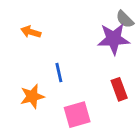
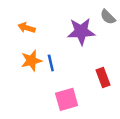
purple star: (114, 39) -> (81, 31), moved
orange star: (32, 96) -> (31, 61), moved

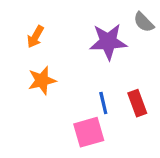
orange arrow: (27, 28) -> (35, 37), turned -77
blue line: (51, 63) -> (103, 103), moved

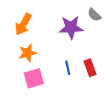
orange arrow: (35, 37) -> (23, 24), size x1.5
pink square: (89, 132) -> (34, 78), moved

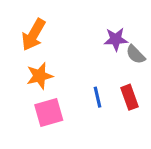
gray semicircle: (94, 15) -> (136, 55), moved
purple star: (71, 28) -> (116, 39), moved, size x0.7

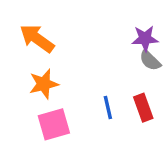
orange arrow: (33, 35) -> (37, 38), turned 96
purple star: (116, 39) -> (145, 38), moved

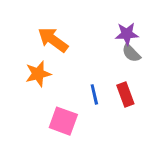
orange arrow: (37, 38) -> (53, 40), moved
pink square: (54, 124) -> (63, 121), moved, turned 36

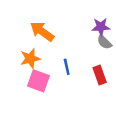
blue line: (94, 94) -> (67, 67), moved
pink square: (63, 121) -> (38, 81), moved

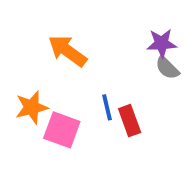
orange star: (30, 59) -> (32, 107), moved
red rectangle: (100, 75) -> (130, 121), moved

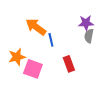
gray semicircle: (167, 68) -> (89, 36), turned 56
blue line: (107, 107) -> (51, 40), moved

